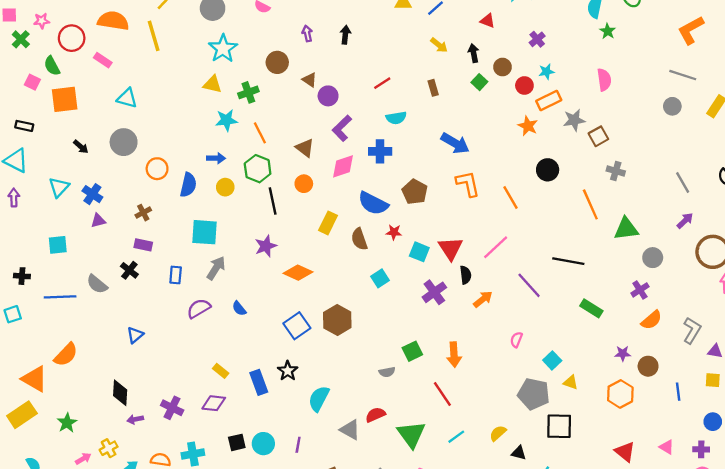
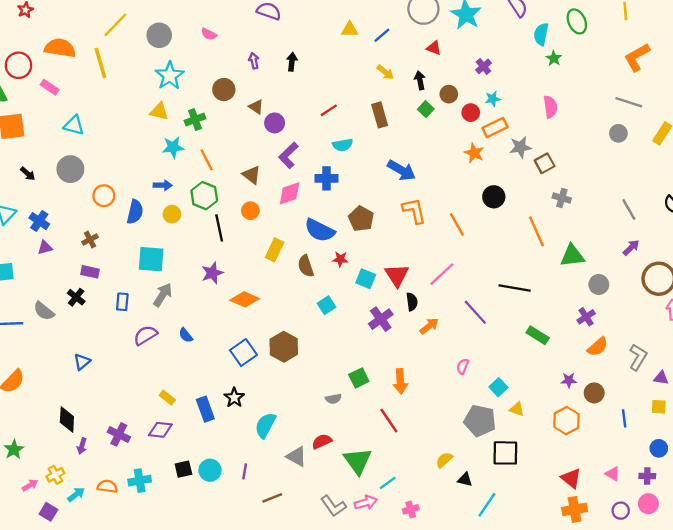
brown rectangle: (433, 88) -> (380, 115), size x1.5
purple arrow: (135, 419) -> (82, 446), turned -63
cyan line: (456, 437) -> (388, 483), moved

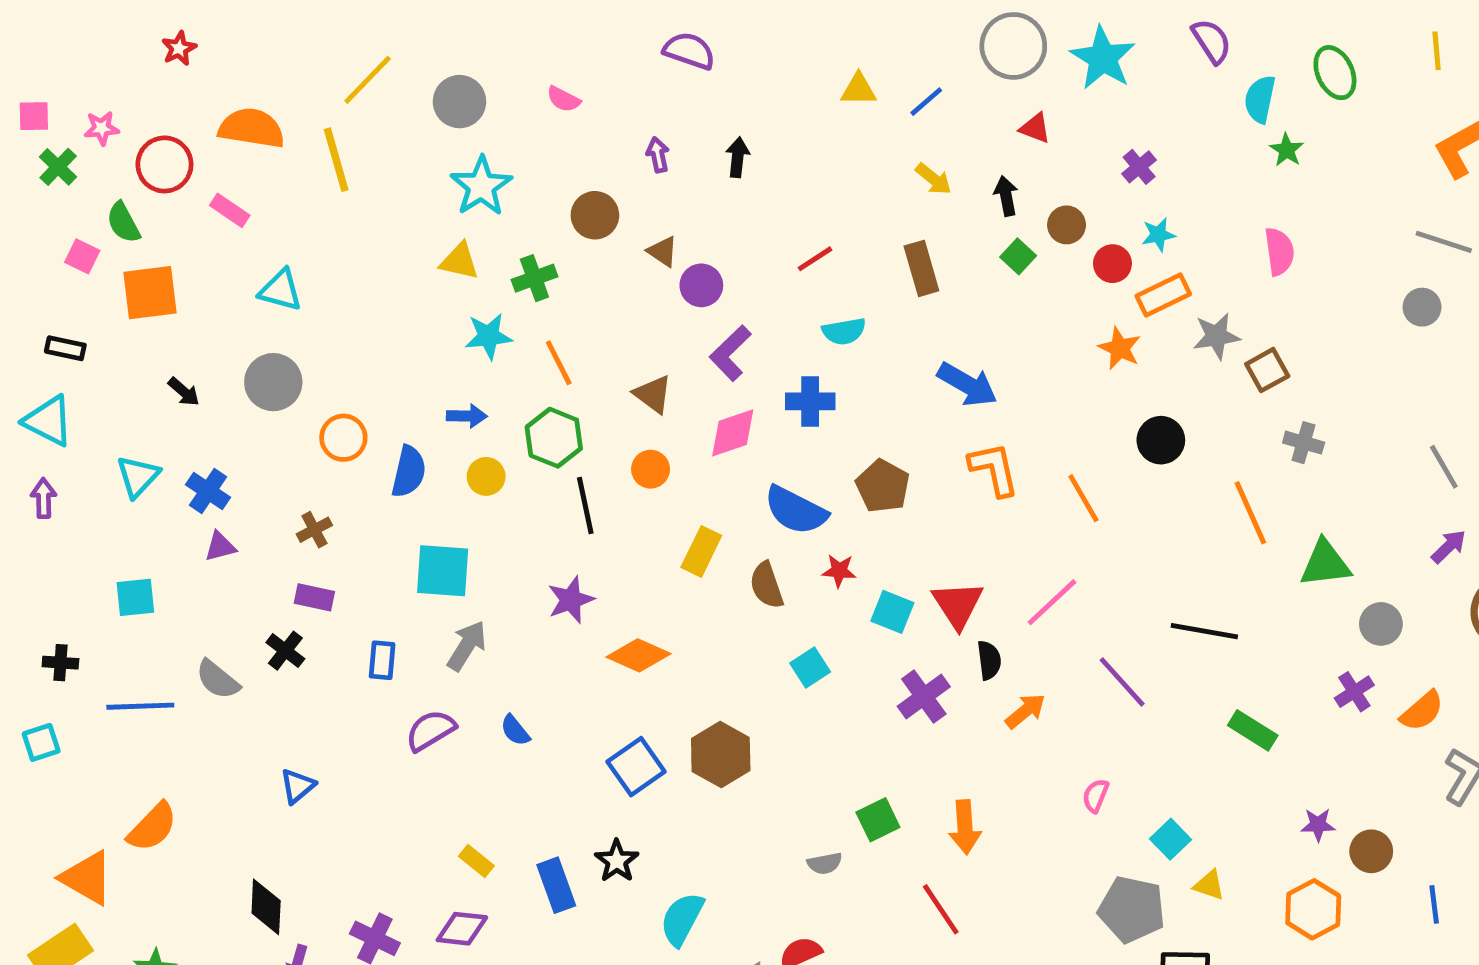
orange semicircle: (598, 347) -> (1422, 711), moved

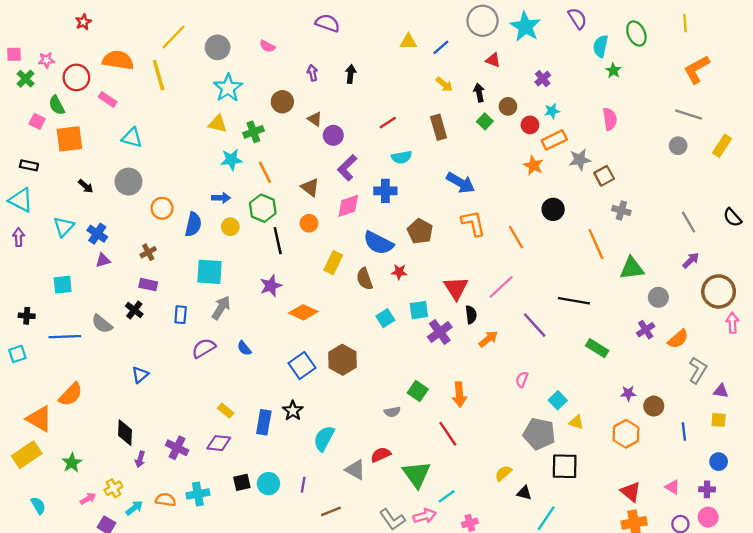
cyan square: (892, 612) -> (419, 310), moved, turned -30
green square: (878, 820) -> (418, 391), turned -30
blue rectangle: (556, 885) -> (264, 422), turned 30

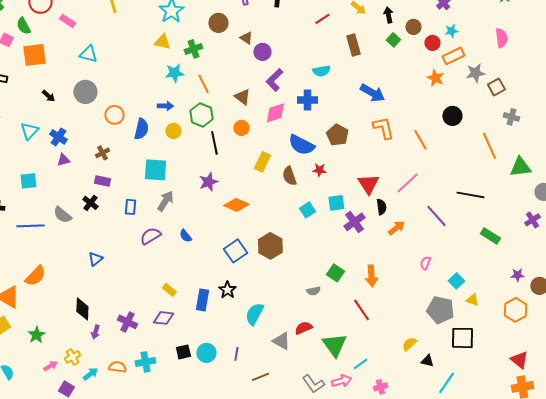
red line: (388, 123) -> (322, 19), moved

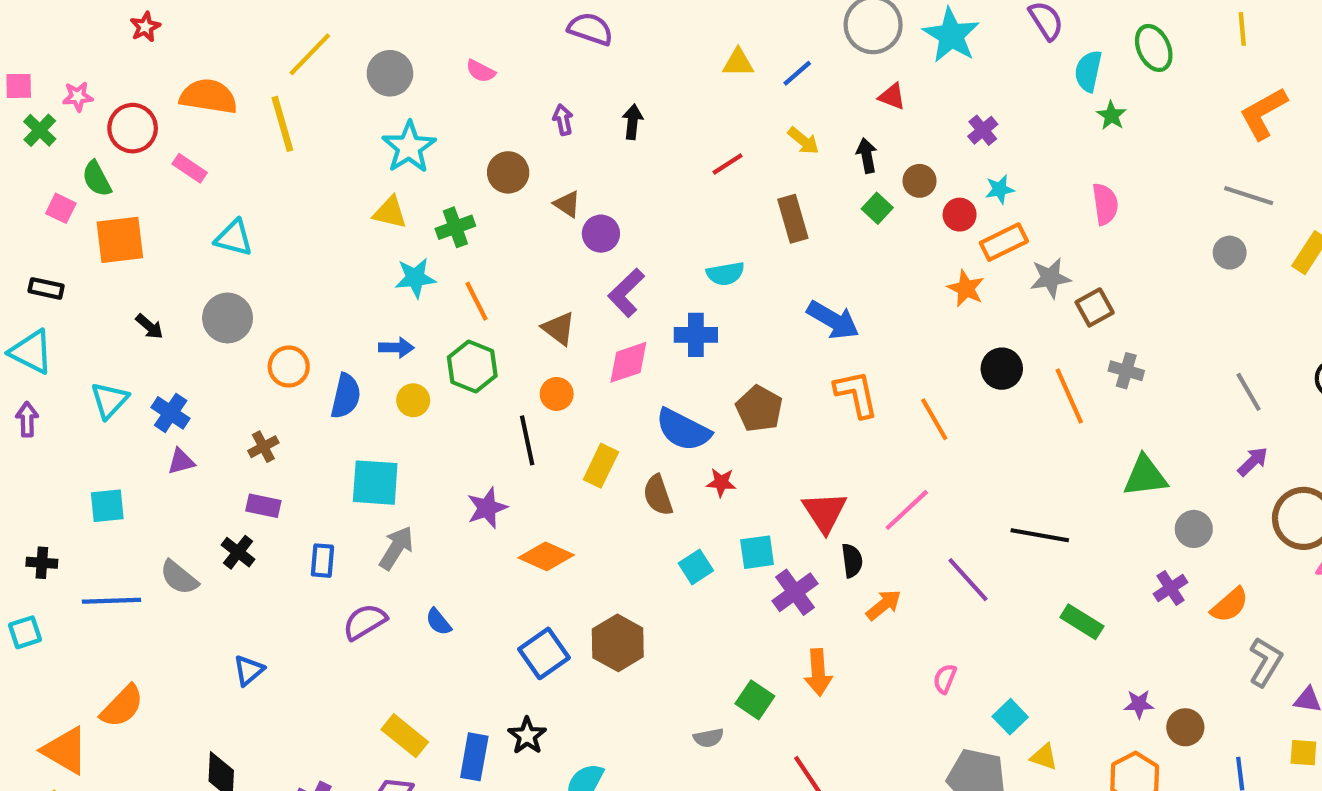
black line: (214, 143) -> (527, 440), moved
orange line: (489, 146) -> (1069, 396), moved
orange arrow: (371, 276) -> (818, 672), moved
yellow rectangle: (169, 290) -> (405, 736), size x1.5

